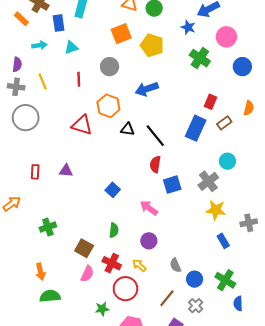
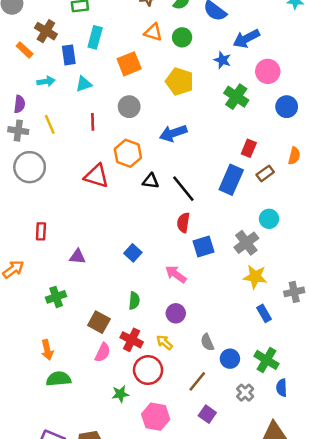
orange square: (121, 34) -> (129, 64), moved
purple triangle: (66, 171) -> (77, 257), moved
gray cross: (196, 306) -> (245, 393), moved

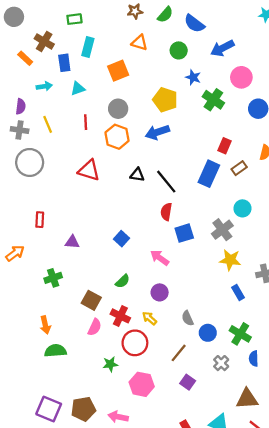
green circle: (182, 37) -> (179, 50), moved
blue star: (222, 60) -> (193, 77), moved
yellow pentagon: (180, 81) -> (165, 100), moved
orange hexagon: (128, 153) -> (117, 137), moved
green semicircle: (134, 301) -> (123, 281), turned 40

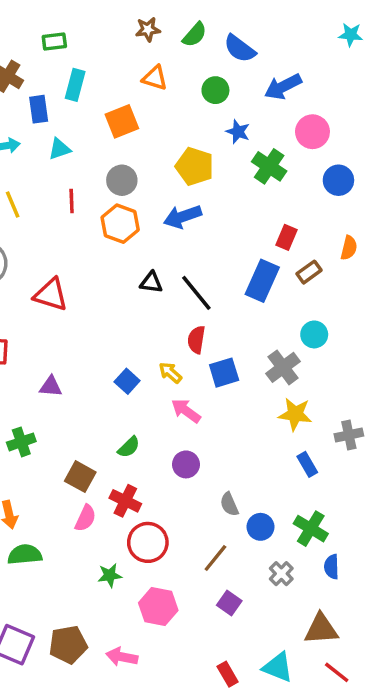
red triangle: (89, 170) -> (51, 295), moved
yellow arrow: (150, 318) -> (170, 373), moved

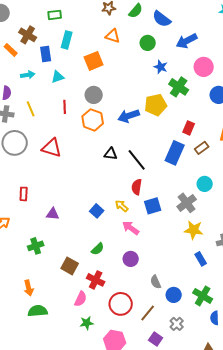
yellow pentagon: (195, 166) -> (156, 105), moved, turned -30
red triangle: (51, 295) -> (52, 148), moved
pink semicircle: (85, 518) -> (81, 299), moved
red circle: (148, 542) -> (121, 304), moved
gray cross: (281, 574) -> (177, 324), moved

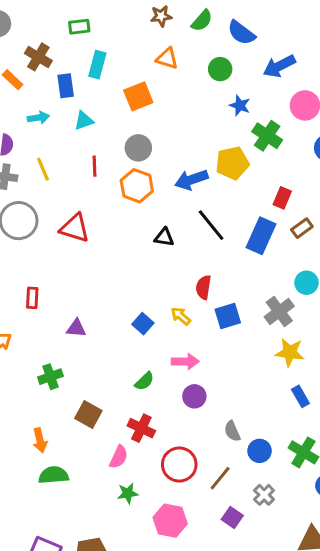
black line: (137, 160) -> (211, 225), moved
pink arrow: (131, 228) -> (185, 361), moved, turned 144
brown square: (70, 266) -> (88, 415), moved

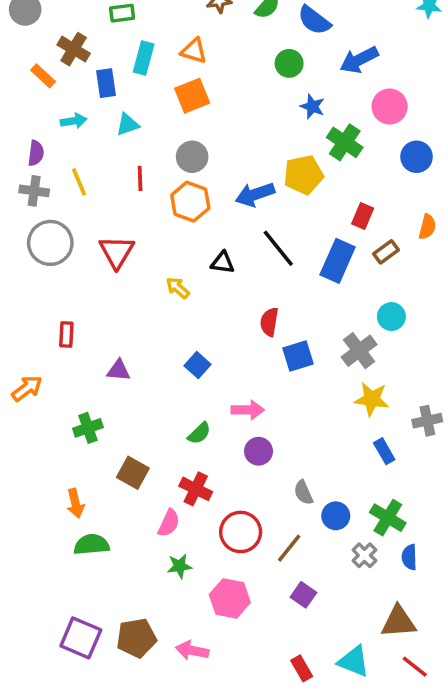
orange triangle: (167, 58) -> (194, 51), moved
red triangle: (75, 228) -> (117, 252), turned 44
yellow arrow: (181, 316) -> (178, 288), moved
gray cross: (264, 495) -> (364, 555), moved

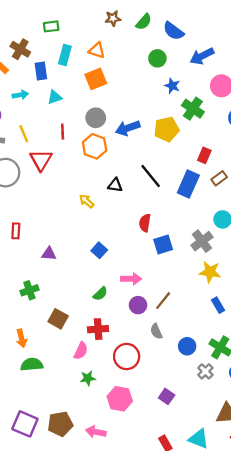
blue arrow: (255, 194) -> (128, 128), moved
red triangle: (117, 252) -> (41, 160), moved
red cross: (196, 489) -> (98, 329), turned -30
gray semicircle: (303, 492) -> (156, 331), moved
brown line: (289, 548) -> (163, 301), moved

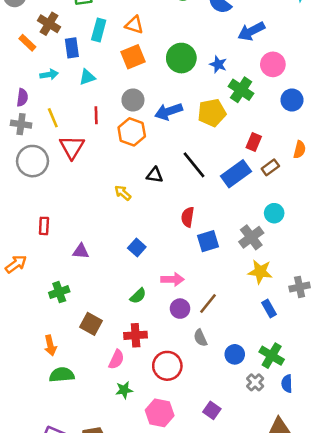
green circle: (157, 58) -> (181, 58), moved, size x1.5
blue rectangle: (188, 184) -> (236, 174), turned 30

